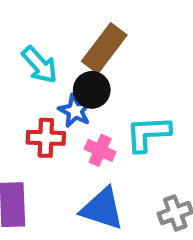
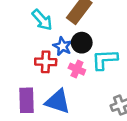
black circle: (92, 90) -> (82, 43), moved
blue triangle: (102, 209) -> (58, 101), moved

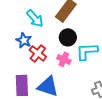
blue star: (63, 46) -> (24, 40), moved
red cross: (46, 62) -> (38, 53), turned 36

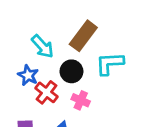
black circle: (68, 37) -> (71, 71), moved
cyan L-shape: (87, 51) -> (110, 63), moved

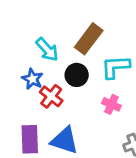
pink cross: (81, 100) -> (111, 104), moved

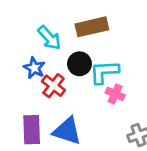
brown rectangle: (89, 39) -> (92, 27), turned 40
cyan L-shape: (115, 67) -> (104, 72), moved

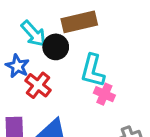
black circle: (80, 64) -> (56, 47), moved
cyan L-shape: (104, 72) -> (93, 71), turned -72

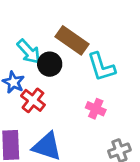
brown rectangle: (79, 22) -> (72, 40), turned 48
cyan L-shape: (93, 71) -> (101, 67), moved, turned -32

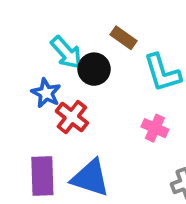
brown rectangle: (72, 40) -> (124, 38), size x0.6

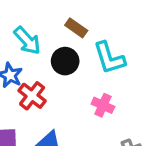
black circle: (94, 69) -> (65, 61), moved

